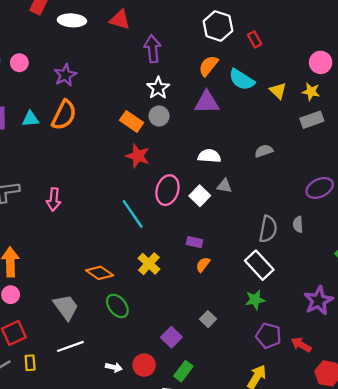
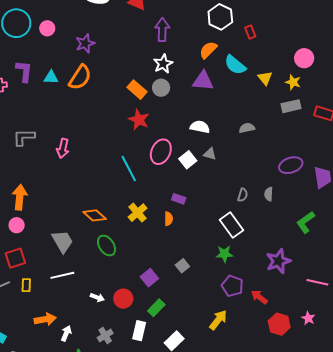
gray semicircle: (268, 229) -> (243, 195), size x0.6
orange semicircle: (203, 265) -> (169, 219), moved, turned 136

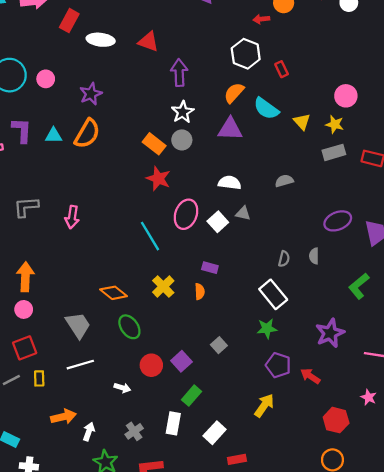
red circle: (123, 299) -> (151, 365), moved
red hexagon: (279, 324) -> (336, 420), moved

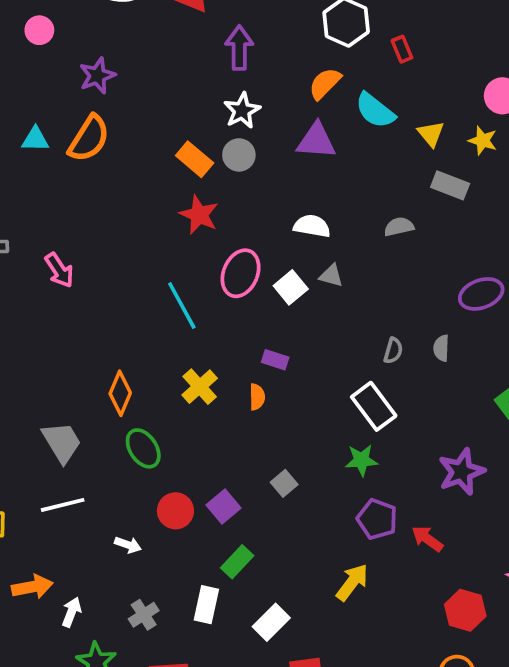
pink circle: (46, 79) -> (39, 30), moved
gray rectangle: (334, 152) -> (450, 185), moved, turned 35
pink arrow: (72, 217) -> (59, 270), turned -45
orange diamond: (114, 293) -> (120, 393), turned 72

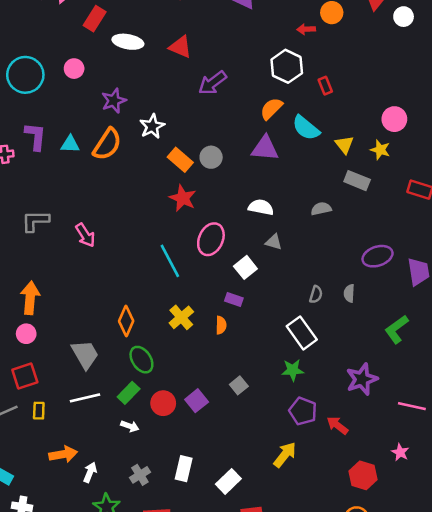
purple arrow: (239, 48) -> (212, 83), turned -128
white star: (242, 111) -> (152, 126), moved
white square: (291, 287) -> (245, 267), moved
green rectangle: (237, 562) -> (129, 393), moved

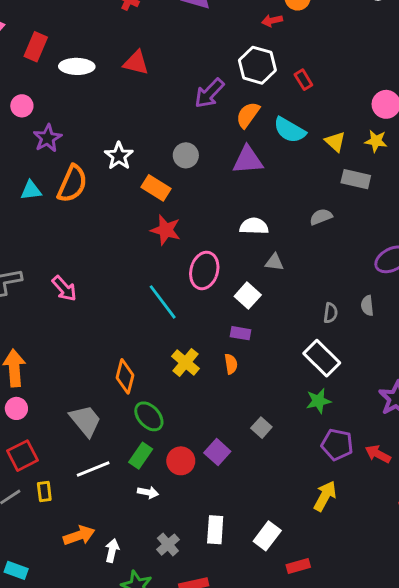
purple arrow: (212, 83) -> (209, 93), moved
purple star: (114, 101) -> (47, 138), moved
gray circle: (211, 157) -> (186, 155), moved

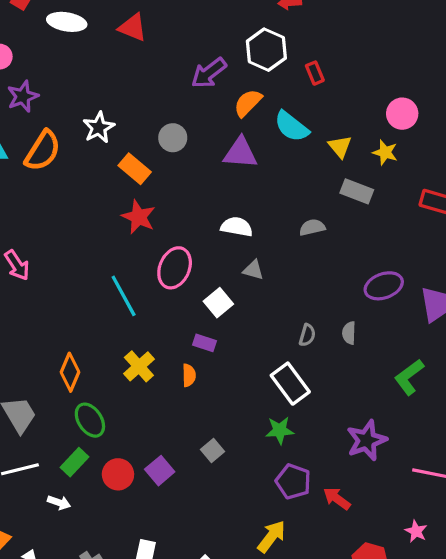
white arrow: (148, 492) -> (59, 502), moved

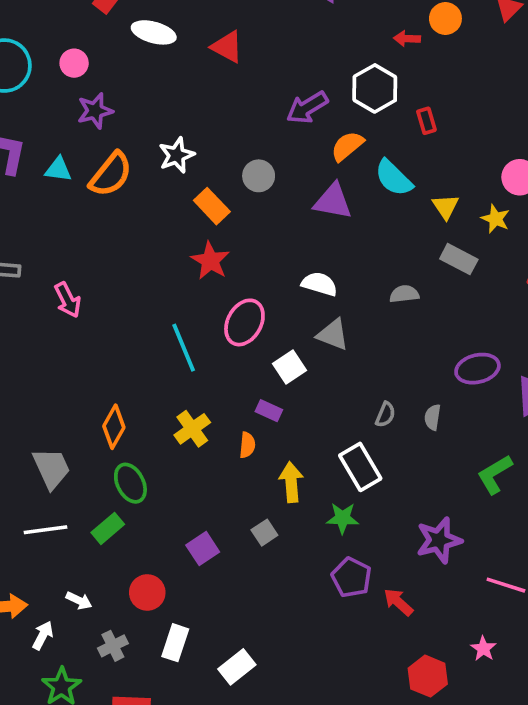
gray triangle: (253, 270) -> (333, 335), size x1.4
red circle: (118, 474) -> (147, 592), moved
white arrow: (59, 502) -> (79, 601), moved
yellow arrow: (272, 536) -> (291, 482), moved, turned -48

